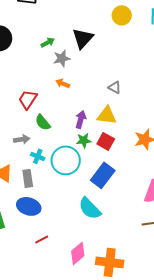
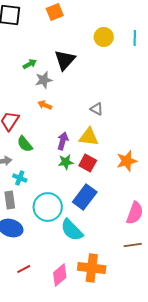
cyan circle: (66, 160) -> (48, 207), moved
red line: (42, 239) -> (24, 269), moved
orange cross: (110, 262) -> (92, 268), moved

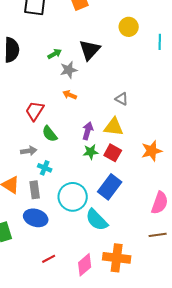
cyan line: (135, 38) -> (160, 42), moved

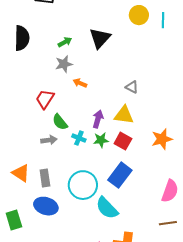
cyan line: (160, 42) -> (163, 20), moved
gray star: (69, 70) -> (64, 64), moved
gray arrow: (29, 151) -> (49, 140), moved
cyan cross: (45, 168) -> (79, 138), moved

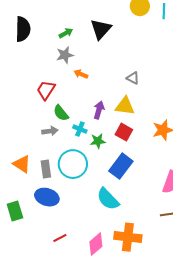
green star: (101, 140) -> (98, 141), moved
cyan circle: (83, 185) -> (73, 164), moved

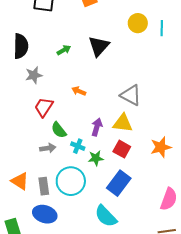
gray star: (65, 55) -> (34, 75), moved
gray triangle: (133, 78) -> (131, 95), size x1.6

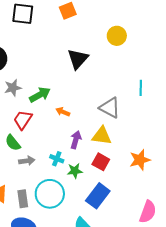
cyan line: (162, 28) -> (141, 88), moved
green arrow: (64, 50) -> (40, 95), moved, size x1.5
orange arrow: (79, 91) -> (63, 112), moved
green semicircle: (59, 130) -> (13, 143), moved

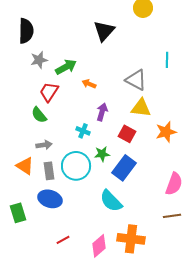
yellow triangle: (102, 136) -> (141, 108), moved
gray arrow: (27, 161) -> (44, 145), moved
green star: (75, 171) -> (102, 154), moved

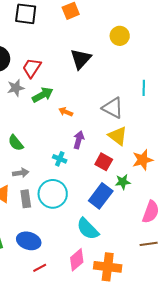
red trapezoid: (49, 92) -> (32, 68), moved
yellow triangle: (141, 108) -> (118, 136), turned 30
green star: (102, 154) -> (123, 182), moved
blue ellipse: (50, 199) -> (29, 241), moved
pink diamond: (99, 246) -> (77, 260), moved

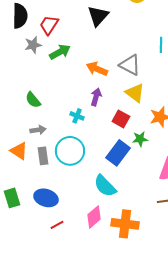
orange arrow: (66, 112) -> (97, 69), moved, size x1.5

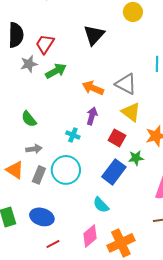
gray rectangle: (43, 156) -> (39, 175), turned 30
cyan semicircle: (105, 186) -> (101, 205), size x0.7
orange cross: (125, 224) -> (121, 243), turned -32

